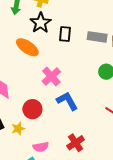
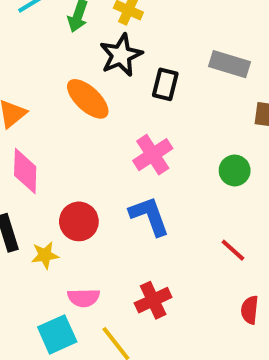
gray rectangle: (97, 37) -> (230, 64), moved
pink cross: (51, 76) -> (153, 155), moved

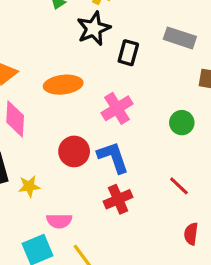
orange ellipse: (88, 99) -> (63, 85), moved, turned -51
red circle: (79, 221) -> (74, 151), moved
red cross: (153, 300) -> (118, 199), moved

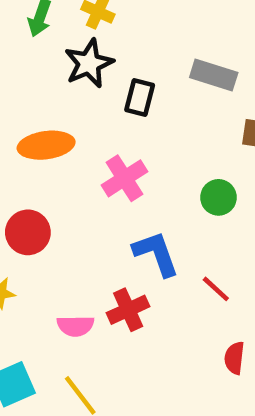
red circle: (74, 151) -> (28, 232), moved
blue L-shape: (113, 157) -> (156, 254), moved
pink semicircle: (59, 221) -> (75, 326), moved

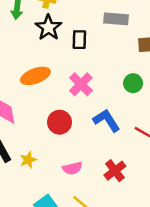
red circle: (28, 232) -> (60, 122), moved
red cross: (128, 310) -> (115, 171), moved

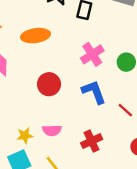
pink cross: (81, 84) -> (92, 54), moved
yellow star: (28, 160) -> (25, 136), moved

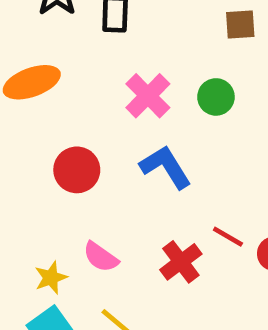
red line: (125, 110) -> (228, 237), moved
pink semicircle: (52, 130) -> (101, 257), turned 48

